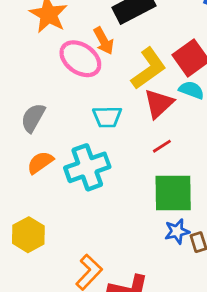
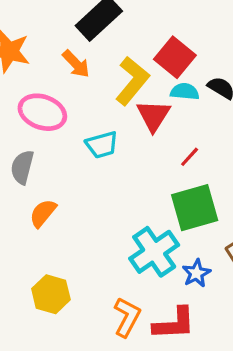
pink ellipse: (80, 59) -> (42, 112), moved
red line: (162, 146) -> (190, 157), moved
cyan cross: (87, 167) -> (154, 252), moved
blue star: (177, 231) -> (196, 273), moved

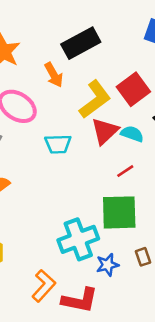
cyan semicircle: (185, 92) -> (132, 134), moved

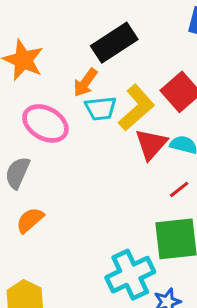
orange arrow: (54, 75) -> (85, 83), turned 70
cyan trapezoid: (58, 144) -> (101, 108), moved

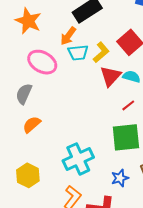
yellow L-shape: (136, 108) -> (101, 52), size x0.7
cyan cross: (130, 275) -> (78, 159), moved

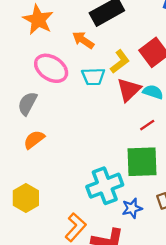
orange arrow: (68, 36) -> (83, 40), turned 84
cyan trapezoid: (78, 53) -> (93, 77), moved
cyan cross: (78, 159) -> (105, 186), moved

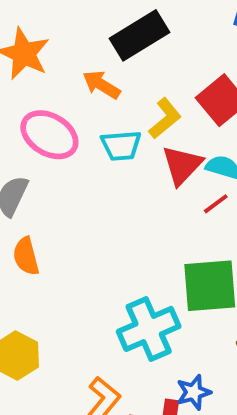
red line: (147, 125) -> (216, 204), moved
orange semicircle: (34, 140) -> (26, 256), turned -65
blue star: (132, 208) -> (194, 392), moved

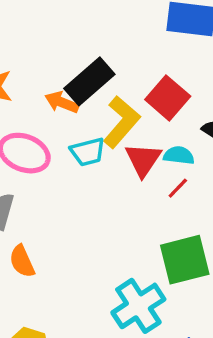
black rectangle: (140, 35) -> (89, 81), moved
yellow L-shape: (165, 118) -> (121, 122), size x1.4

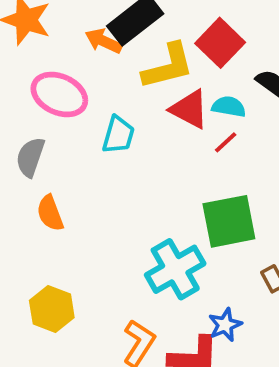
yellow L-shape: (121, 122) -> (168, 66), turned 32
cyan trapezoid: (88, 152) -> (118, 135), moved, turned -63
red triangle: (143, 160) -> (189, 109), turned -39

